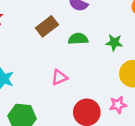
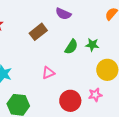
green semicircle: (78, 39) -> (71, 47), moved, turned 126

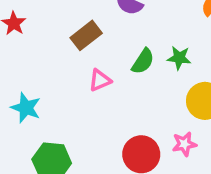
pink triangle: (48, 73) -> (100, 80), moved

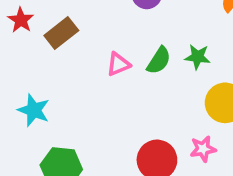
brown rectangle: (86, 35) -> (61, 33), moved
pink triangle: (100, 80) -> (118, 64), moved

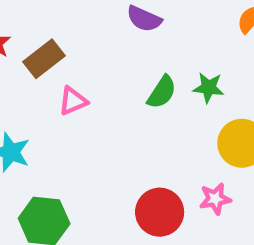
pink triangle: (118, 64) -> (73, 101), moved

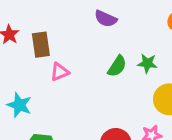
brown rectangle: (44, 59) -> (41, 45), turned -60

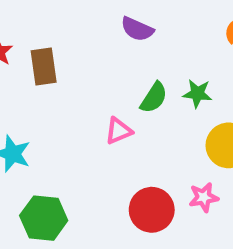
pink triangle: (60, 72) -> (118, 131), moved

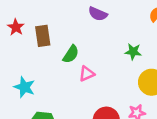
green semicircle: (154, 98) -> (71, 54), moved

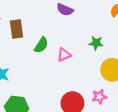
pink triangle: (87, 74) -> (64, 55), moved

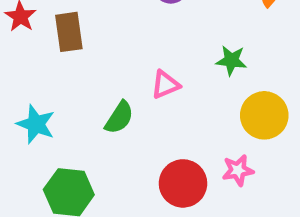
green semicircle: (41, 45) -> (119, 118), moved

